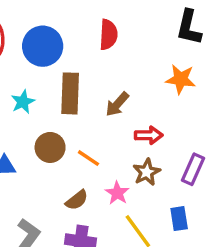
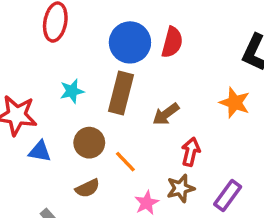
blue circle: (43, 46) -> (130, 42), moved
red arrow: (149, 135) -> (191, 152), turned -88
brown semicircle: (77, 200) -> (88, 188), moved

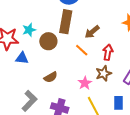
cyan star: (72, 91) -> (29, 30), moved
brown circle: (89, 143) -> (48, 41), moved
orange line: (125, 162) -> (82, 50), moved

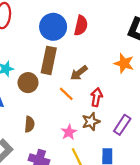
brown semicircle: (51, 77) -> (29, 124), turned -56

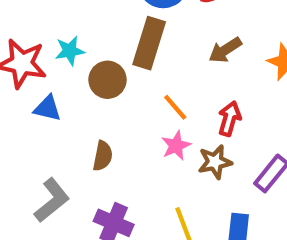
brown arrow: (79, 73) -> (225, 50), moved
pink star: (69, 132) -> (176, 146), moved

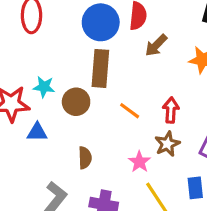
brown arrow: (225, 50) -> (156, 45), moved
cyan star: (70, 51) -> (44, 87), turned 30
pink star: (176, 146) -> (139, 162), moved

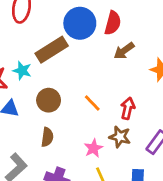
brown rectangle: (100, 68) -> (52, 50), moved, turned 44
brown circle: (76, 102) -> (49, 100), moved
brown star: (167, 144) -> (120, 137), turned 30

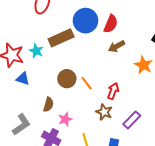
brown circle: (49, 100) -> (67, 79), moved
pink star: (93, 148) -> (65, 119), moved

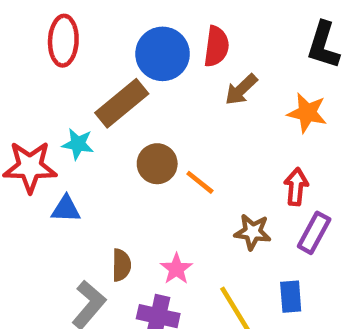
brown circle: (67, 79) -> (157, 164), moved
red arrow: (113, 91) -> (296, 187), moved
brown semicircle: (48, 105) -> (121, 265), moved

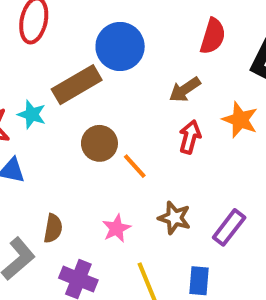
red semicircle: (216, 46) -> (213, 36), moved
red arrow: (296, 187) -> (190, 137), moved
pink star: (176, 269) -> (116, 228), moved

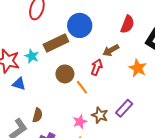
red arrow: (190, 137) -> (97, 67), moved
purple rectangle: (229, 227) -> (124, 108), moved
pink star: (116, 228) -> (80, 122), moved

